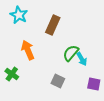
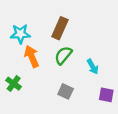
cyan star: (19, 15) -> (20, 34), moved, turned -30
green semicircle: (71, 53) -> (63, 55), moved

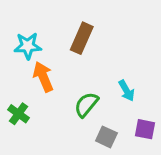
green semicircle: (63, 55) -> (86, 105), moved
gray square: (66, 91) -> (106, 137), moved

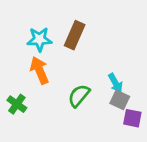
cyan star: (28, 46) -> (39, 39), moved
gray square: (106, 137) -> (120, 100), moved

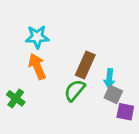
brown rectangle: (75, 35) -> (85, 65), moved
cyan arrow: (115, 83) -> (109, 78), turned 36

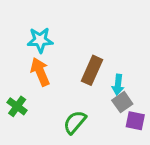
green semicircle: (75, 90) -> (75, 122), moved
gray square: (113, 94) -> (122, 102), turned 30

